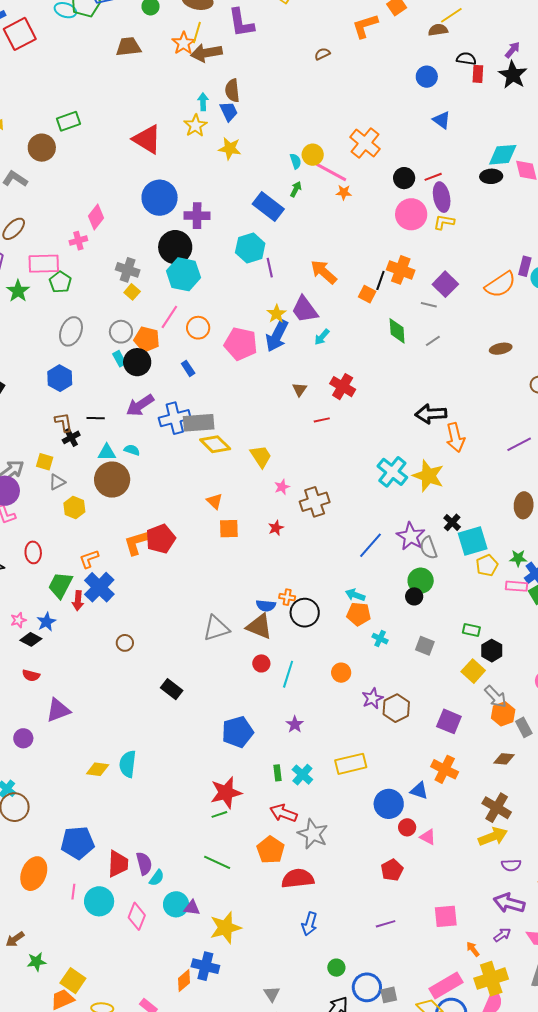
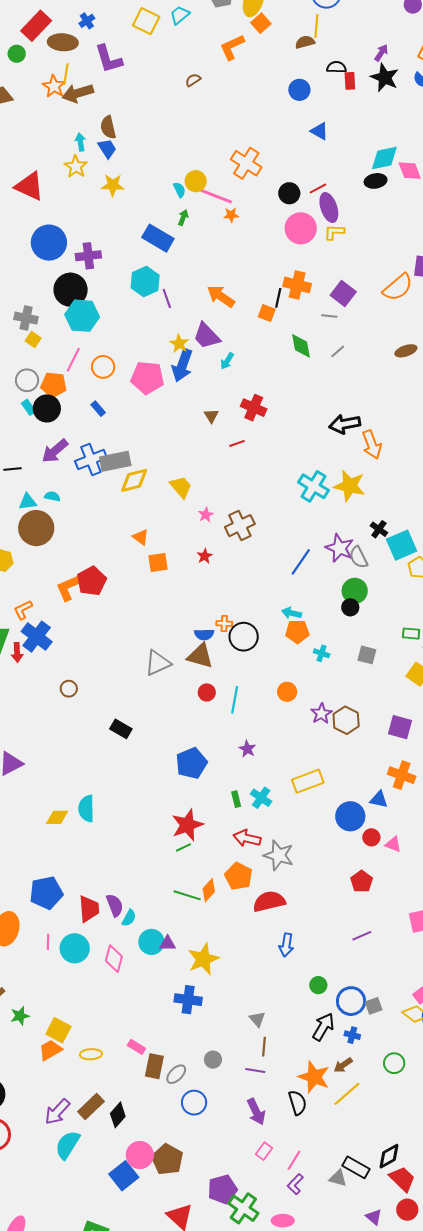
yellow line: (451, 15) -> (316, 26), turned -45
yellow diamond: (215, 444) -> (134, 480), turned -52
orange diamond: (184, 981) -> (209, 890), moved

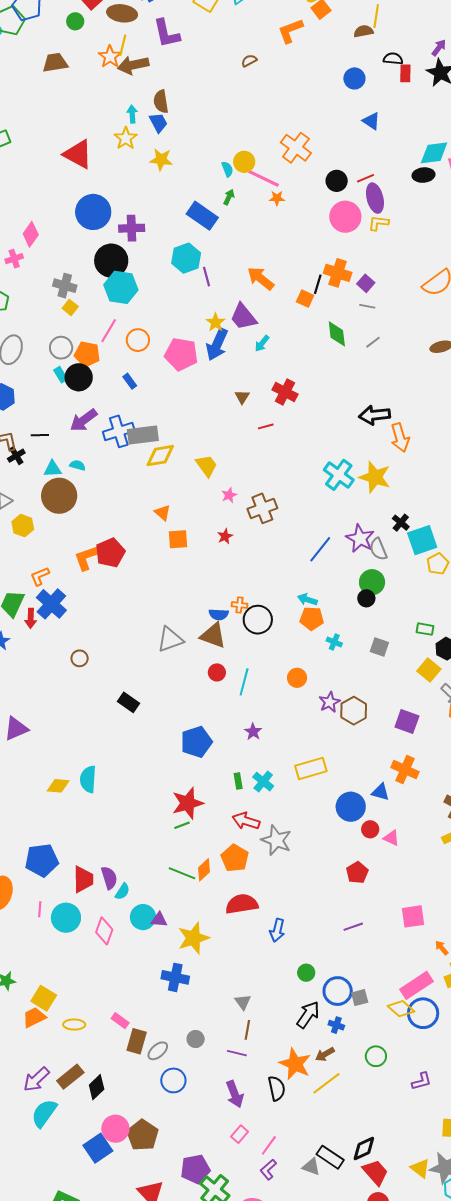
purple square: (343, 294) -> (366, 283), moved, size x0.7
red semicircle: (269, 901) -> (242, 904), moved

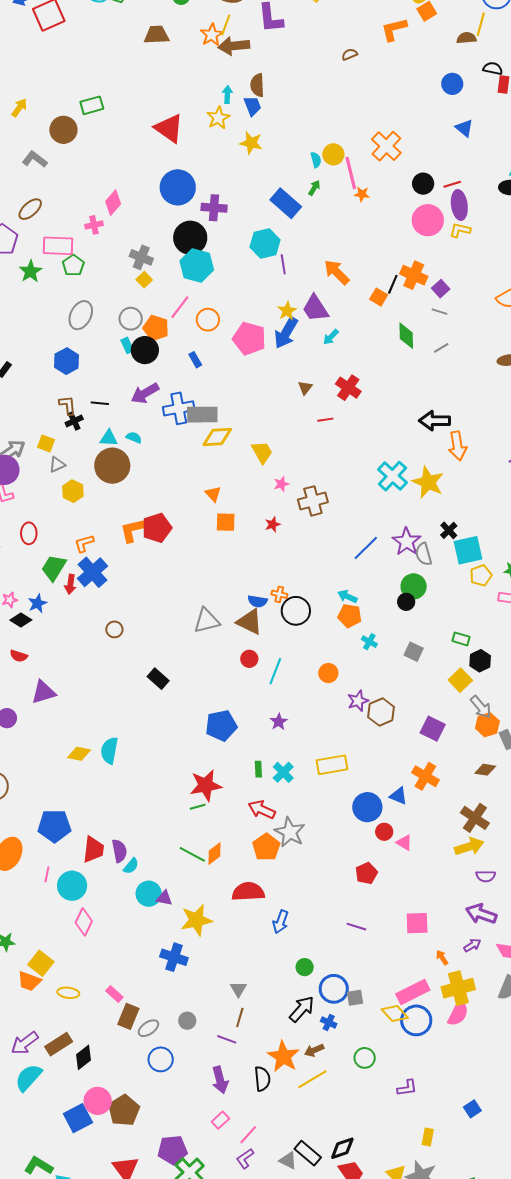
pink line: (264, 178) -> (351, 173), turned 44
orange pentagon: (235, 858) -> (266, 847), moved
purple line: (353, 927) -> (356, 927), turned 30
pink diamond: (104, 931) -> (84, 922), moved
orange trapezoid: (34, 1017) -> (29, 981), turned -140

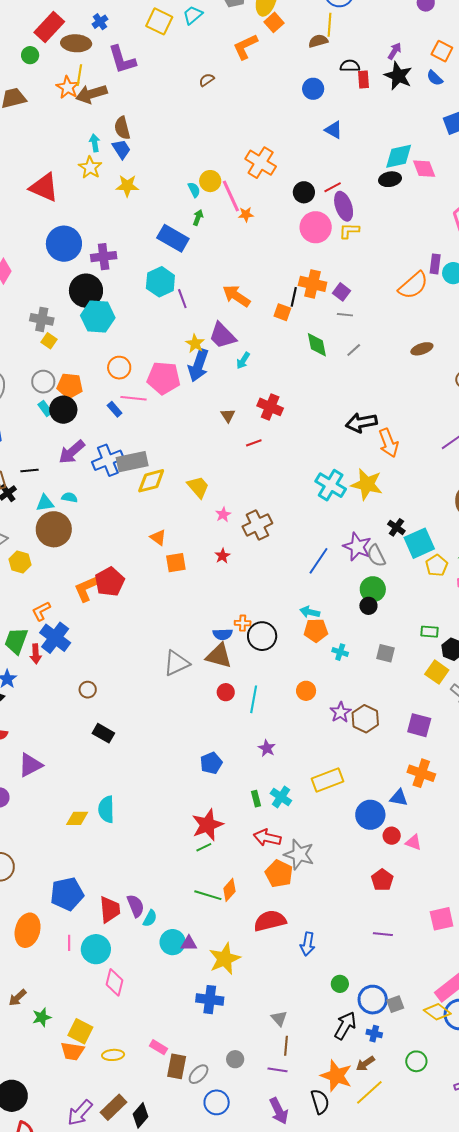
pink line: (180, 307) -> (133, 398), moved, turned 70
black rectangle: (158, 679) -> (103, 733), moved
blue pentagon: (221, 726) -> (211, 763), size x0.7

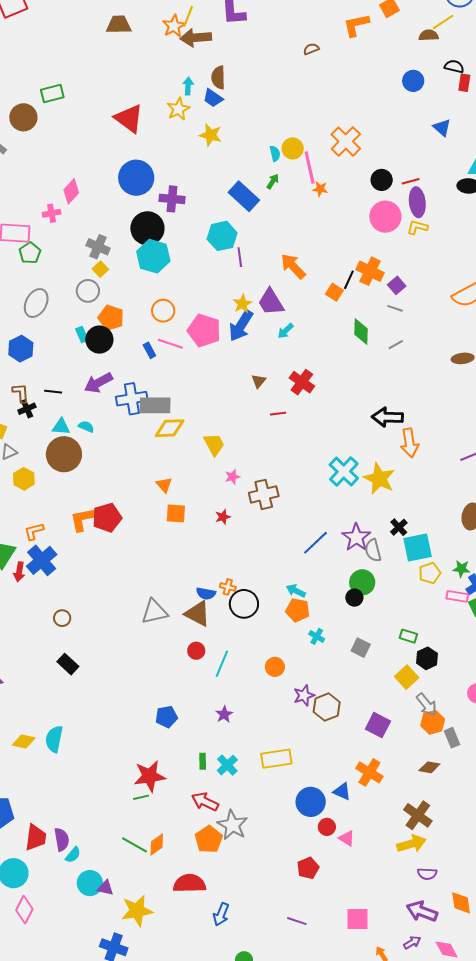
yellow line: (330, 25) -> (443, 22), turned 40
blue triangle: (334, 130) -> (442, 128), moved
blue trapezoid: (121, 149) -> (213, 98), turned 145
gray circle: (43, 382) -> (88, 291), moved

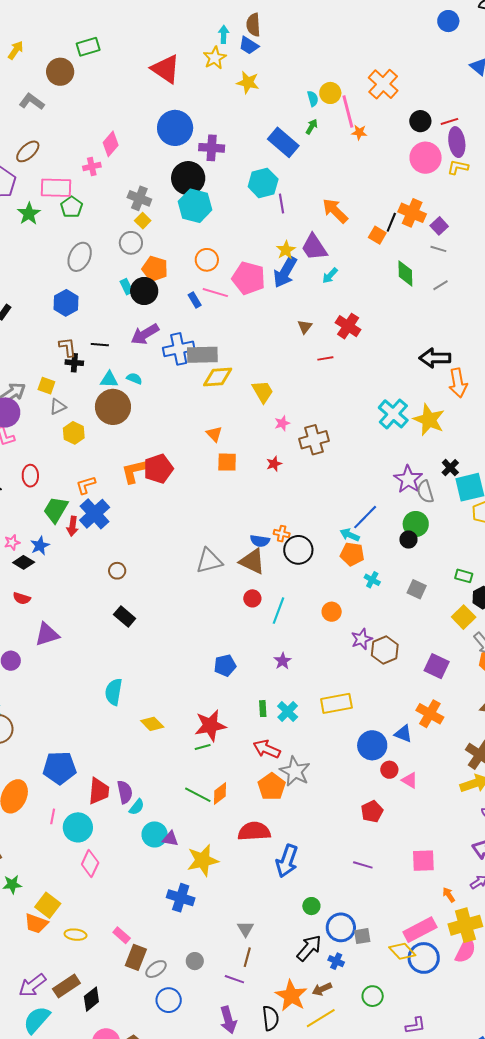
black cross: (27, 409) -> (74, 363), turned 30
blue line: (315, 543) -> (365, 517), moved
yellow diamond: (24, 741) -> (152, 724), moved, turned 35
blue arrow: (221, 914) -> (287, 861), size x1.4

